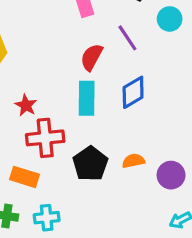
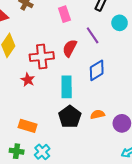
cyan rectangle: (87, 98) -> (67, 87), moved
red cross: (45, 138) -> (42, 57), moved
cyan cross: (47, 218) -> (42, 152), turned -35

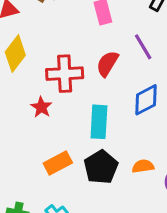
orange rectangle: (28, 126) -> (58, 163), moved, turned -48

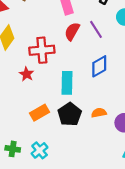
red semicircle: (107, 64) -> (72, 31), moved

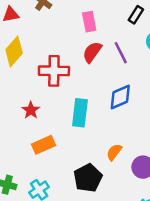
red star: (27, 74) -> (31, 110), moved
orange semicircle: (99, 113) -> (114, 152), turned -48
black pentagon: (70, 114) -> (88, 178), moved

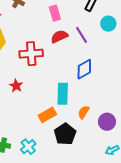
red semicircle: (92, 52) -> (59, 36), turned 36
cyan rectangle: (80, 113) -> (63, 94), moved
orange rectangle: (44, 145) -> (47, 115), moved

